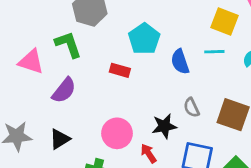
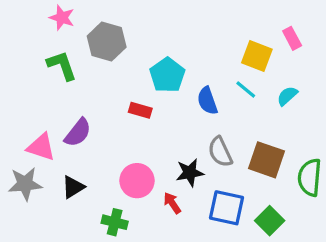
green L-shape: (68, 45) -> (62, 66), moved
cyan line: (214, 52) -> (246, 90), turned 42
pink triangle: (31, 62) -> (41, 147), moved
gray semicircle: (191, 108) -> (220, 152), size x1.4

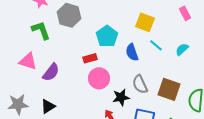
yellow square: (257, 56) -> (145, 22), moved
red rectangle: (140, 110) -> (90, 58), turned -32
pink triangle: (41, 147) -> (28, 61), moved
pink circle: (137, 181) -> (99, 78), moved

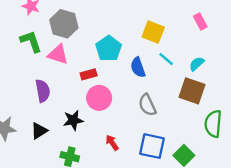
pink triangle: (28, 61) -> (58, 54), moved
purple semicircle: (51, 72) -> (43, 91), turned -48
brown square: (169, 89) -> (192, 91), moved
black star: (121, 97) -> (73, 120), moved

